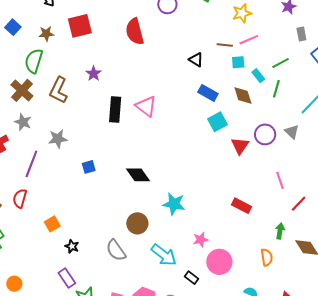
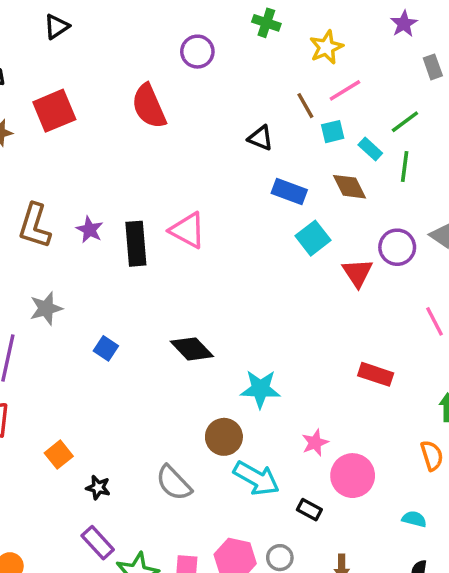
brown line: (225, 45) -> (305, 106), turned 63
purple star: (94, 74) -> (90, 230), moved
blue square: (89, 167) -> (106, 348), turned -32
brown circle: (137, 223) -> (224, 437), moved

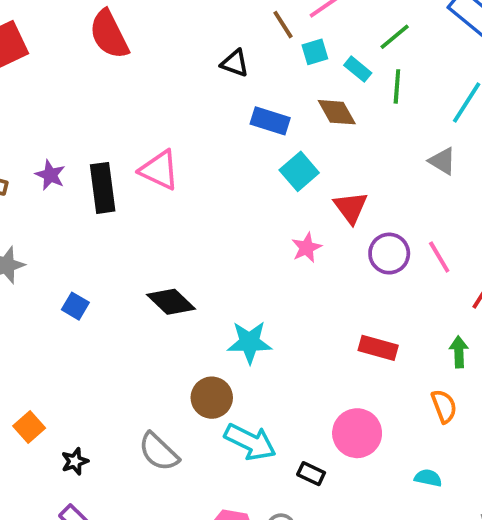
purple circle: (397, 247) -> (389, 254), moved
red rectangle: (376, 374) -> (378, 348), moved
pink star: (315, 443) -> (307, 248), moved
black star: (98, 488) -> (75, 461), turned -30

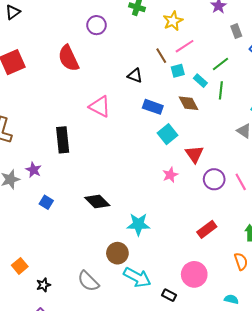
pink triangle: (159, 170) -> (100, 107), moved
purple star: (50, 175) -> (34, 170), moved
red rectangle: (378, 348) -> (207, 229), turned -54

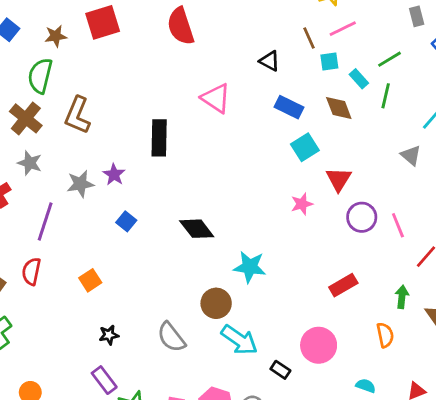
orange square: (20, 266) -> (90, 280), moved

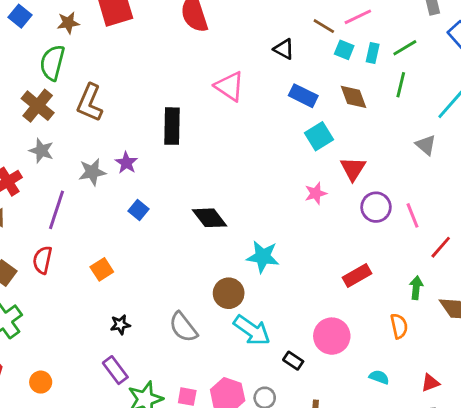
brown line: (309, 38) -> (324, 26), turned -35
cyan square: (329, 61) -> (344, 50), turned 30
cyan rectangle: (359, 79) -> (373, 53), moved, turned 54

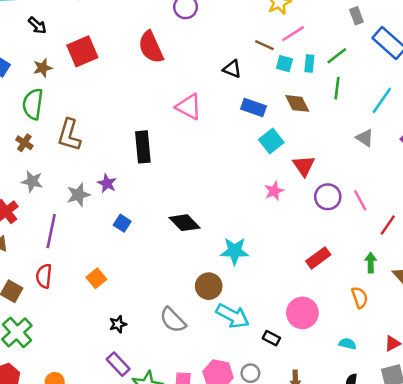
brown cross: (38, 106) -> (24, 143), size x0.6

